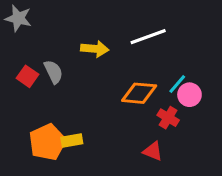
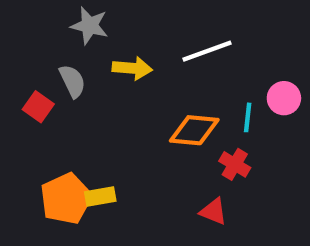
gray star: (18, 18) -> (90, 26), moved
gray semicircle: (53, 72) -> (72, 81), moved
cyan line: (177, 84) -> (248, 117), turned -35
pink circle: (189, 95) -> (284, 98), moved

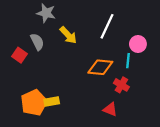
white line: (207, 51) -> (107, 26), turned -45
yellow arrow: (132, 68) -> (68, 35), turned 42
pink circle: (284, 98) -> (138, 44), moved

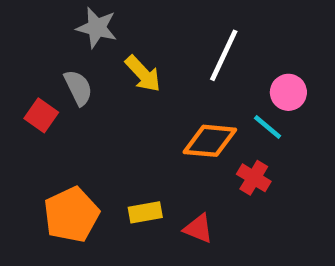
cyan line: (128, 61) -> (268, 127), turned -56
yellow rectangle: (52, 102) -> (145, 212), moved
red triangle: (110, 109) -> (198, 229), moved

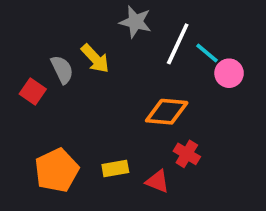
gray star: (97, 28) -> (135, 22), moved
yellow arrow: (143, 74) -> (95, 59), moved
cyan line: (268, 127) -> (207, 53), moved
red cross: (254, 178) -> (187, 154), moved

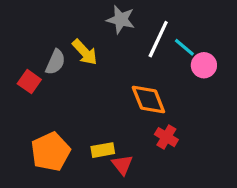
gray semicircle: (62, 70) -> (55, 62), turned 50
orange diamond: (167, 112) -> (148, 100), turned 63
red triangle: (157, 181) -> (122, 165), moved, turned 30

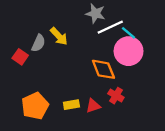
gray star: (121, 20) -> (95, 13), moved
white line: (158, 39) -> (110, 27), turned 40
pink circle: (204, 65) -> (129, 51), moved, size x1.6
red triangle: (122, 165) -> (93, 106), moved, turned 49

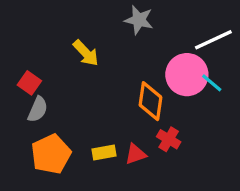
white line: (110, 27) -> (213, 40), moved
cyan line: (129, 33) -> (212, 83), moved
gray semicircle: (38, 43) -> (38, 109), moved
orange diamond: (103, 69) -> (150, 101), turned 30

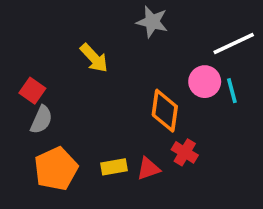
pink circle: (187, 75) -> (205, 82), size x0.7
cyan line: (212, 83) -> (232, 91), turned 35

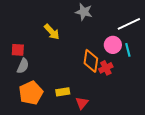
red square: (32, 91) -> (18, 50), turned -32
red cross: (185, 152) -> (106, 68), moved, turned 32
red triangle: (148, 169) -> (82, 103), moved, turned -32

